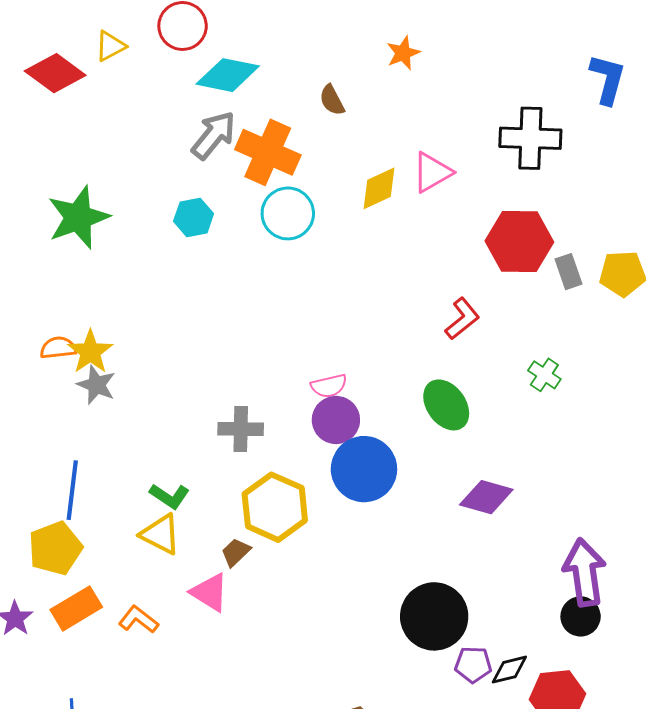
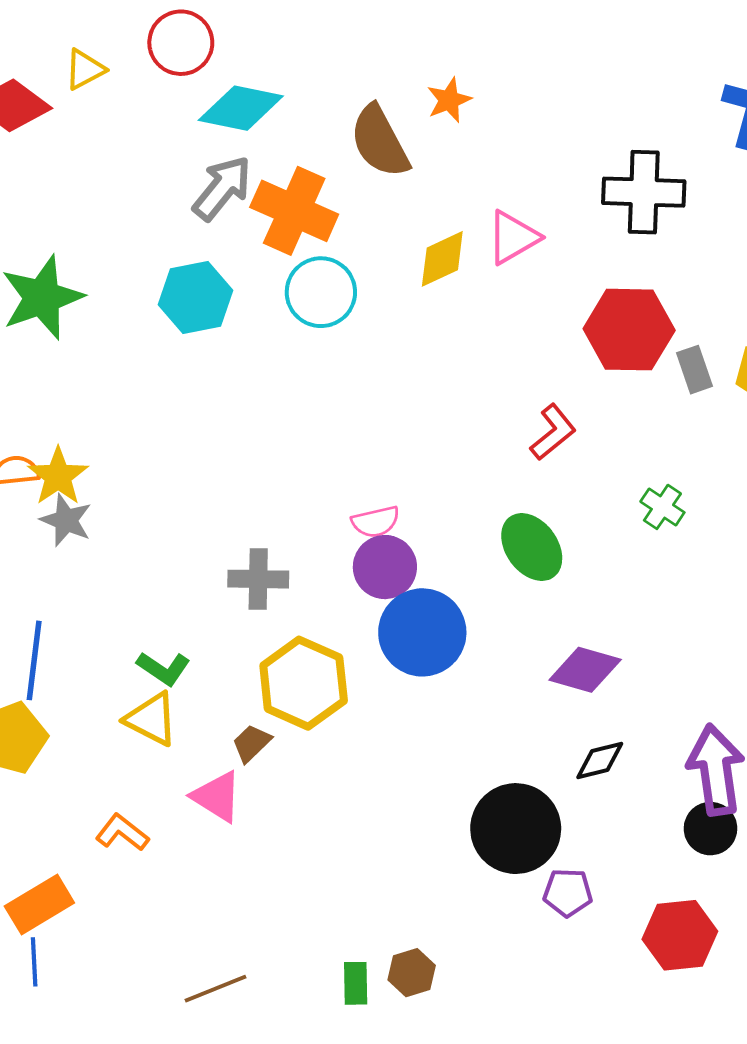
orange star: (403, 53) -> (449, 100), moved
brown semicircle: (332, 100) -> (380, 141), size x1.8
cyan hexagon: (194, 217) -> (195, 298), size x1.4
orange rectangle: (76, 608) -> (39, 905), moved
black diamond: (509, 670) -> (600, 760), moved

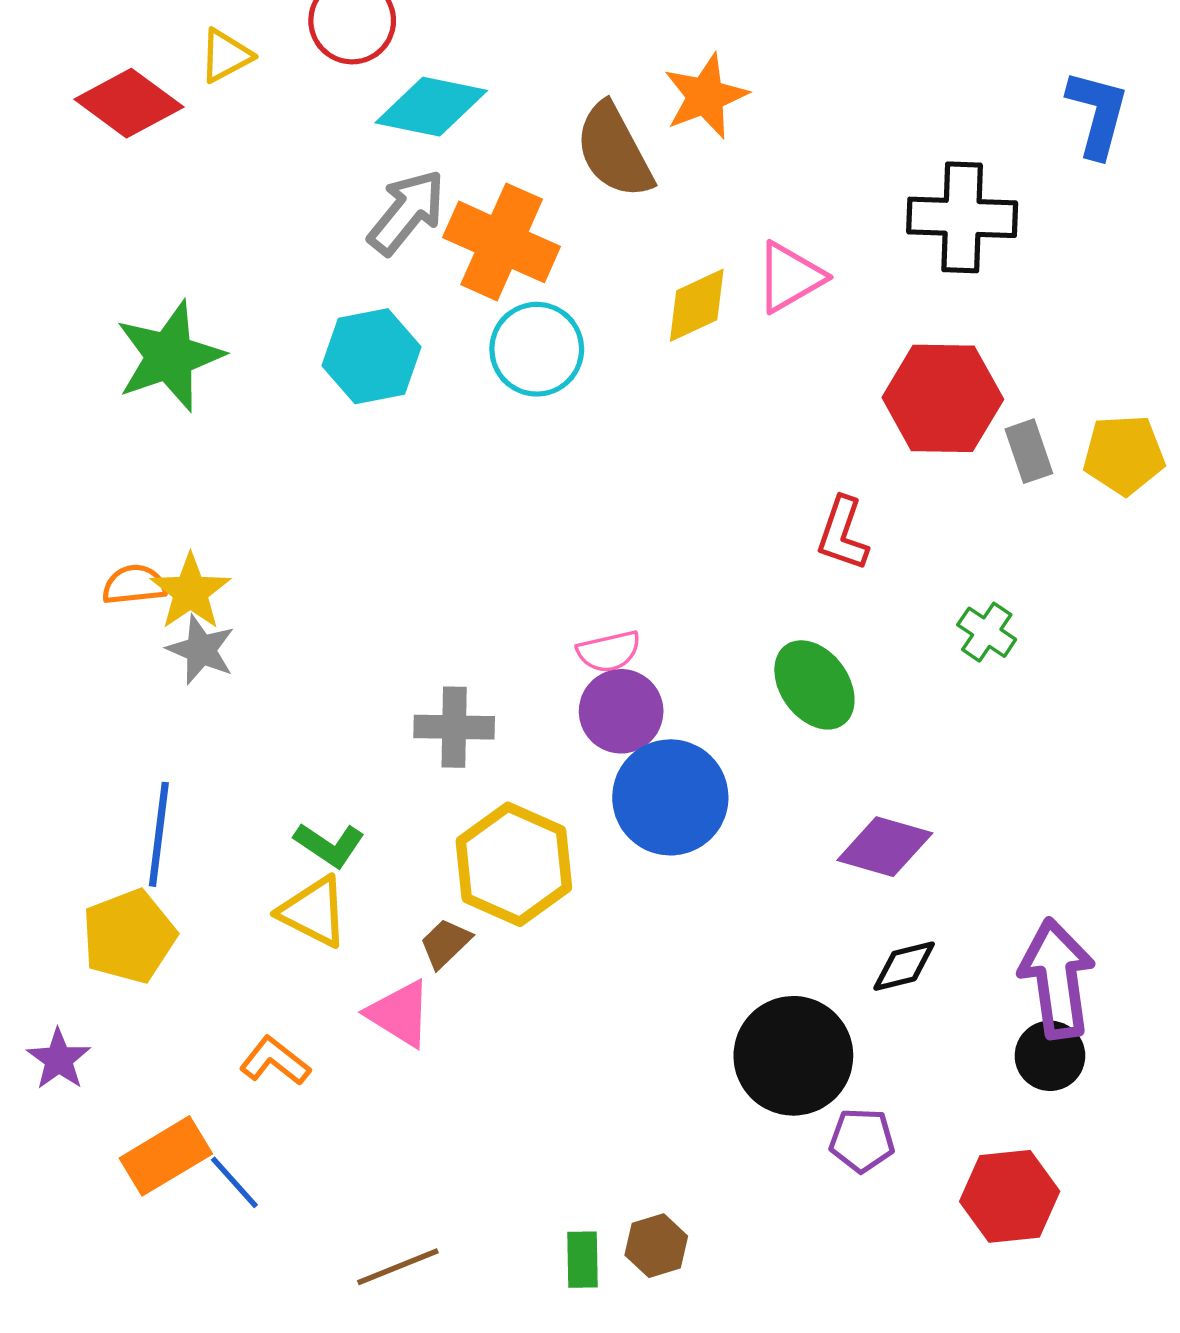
orange star: (449, 100) -> (705, 96), size x1.4
red L-shape: (553, 432) -> (843, 534), turned 148
blue line: (34, 962) -> (234, 1182), moved, turned -39

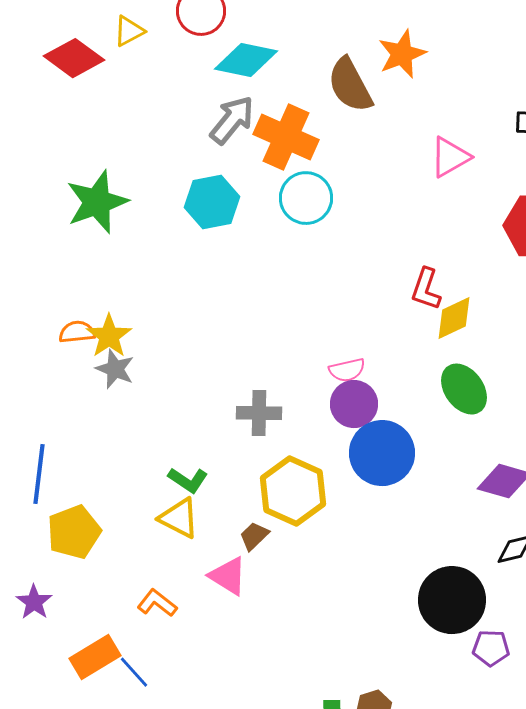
yellow diamond: (697, 305) -> (454, 318), moved
red L-shape: (843, 534) -> (426, 289), moved
blue line: (159, 834) -> (39, 474), moved

